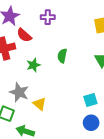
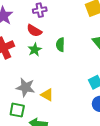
red semicircle: (24, 35) -> (34, 31), moved
green star: (33, 65) -> (35, 50), moved

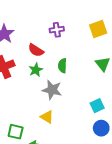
purple cross: (40, 10) -> (57, 30), moved
gray star: (25, 87) -> (52, 90), moved

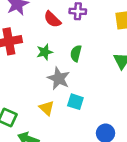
red semicircle: (36, 50) -> (52, 19), moved
cyan square: (97, 106) -> (75, 102), moved, turned 32

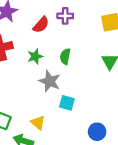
red semicircle: (52, 19) -> (41, 25), turned -90
yellow triangle: (47, 108) -> (38, 123), moved

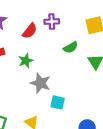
green semicircle: (65, 56) -> (71, 47), moved, turned -128

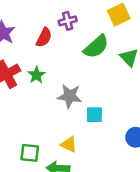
green semicircle: (71, 47) -> (96, 47), size x1.5
green star: (26, 61) -> (36, 75), moved

